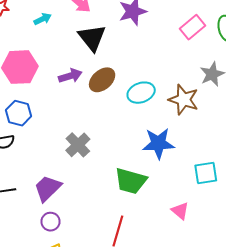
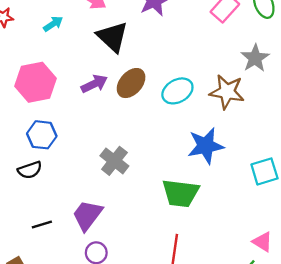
pink triangle: (180, 211) -> (262, 242), moved

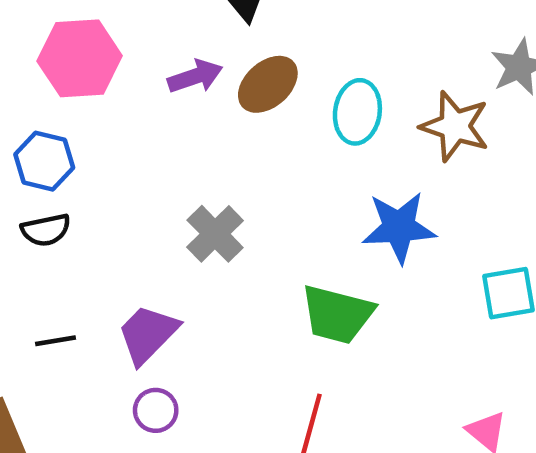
cyan ellipse: (177, 91) -> (357, 112), turned -60
blue hexagon: (42, 135) -> (44, 161), moved

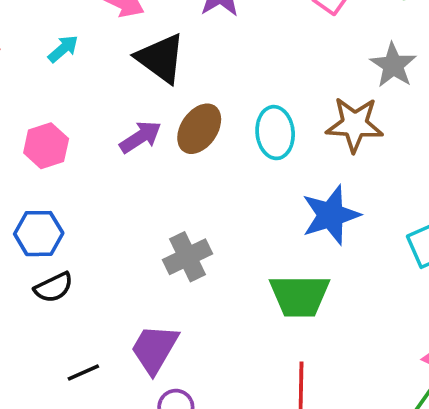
pink hexagon: (80, 58) -> (46, 146), size x0.7
gray cross: (215, 234) -> (187, 257), turned 33

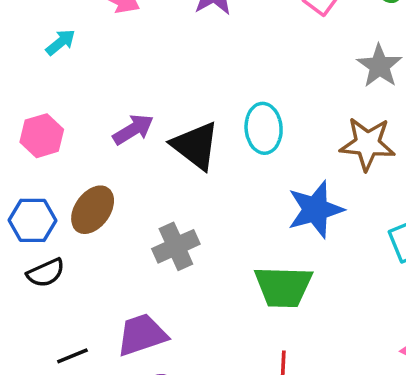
black triangle: (161, 58) -> (195, 146), moved
brown star: (355, 124) -> (367, 144), moved
brown ellipse: (199, 129) -> (93, 210), moved
purple trapezoid: (155, 349) -> (142, 335), turned 40

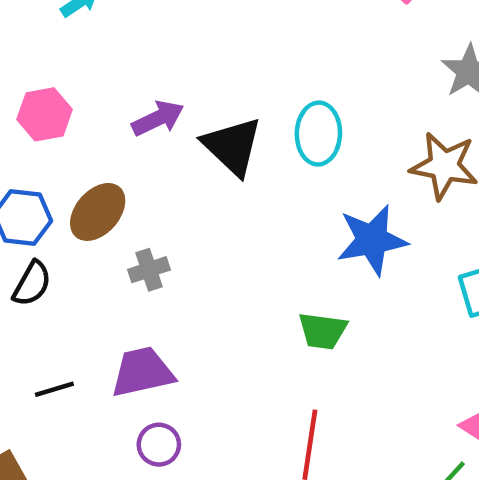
gray cross: (176, 246) -> (149, 270), moved, size x0.7
black semicircle: (46, 273) -> (32, 284), turned -42
green trapezoid: (283, 287) -> (323, 331), size x0.7

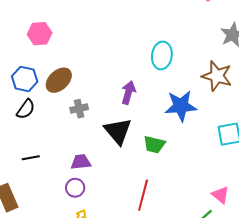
purple arrow: (158, 118) -> (128, 93), moved, turned -55
black triangle: (232, 146) -> (118, 131), moved
purple trapezoid: (142, 372) -> (81, 162), moved, size x0.7

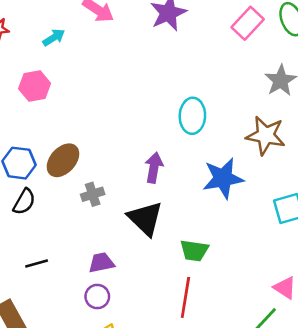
pink hexagon: (40, 34) -> (35, 86), moved
green trapezoid: (154, 144) -> (194, 251), moved

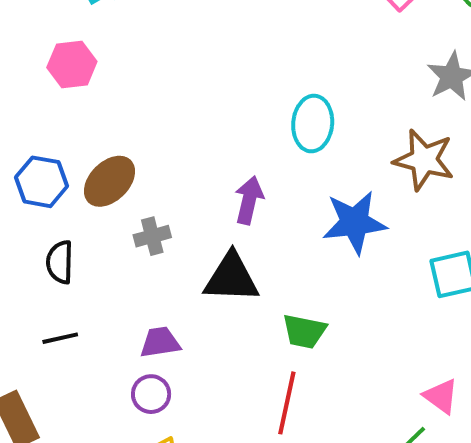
black semicircle: (24, 202) -> (60, 262), moved, turned 148
black triangle: (145, 218) -> (231, 278), turned -45

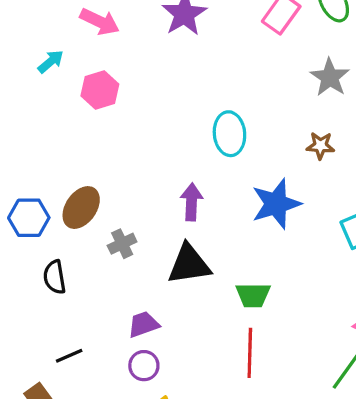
pink hexagon: (72, 64) -> (100, 90), moved
brown star: (424, 160) -> (320, 146), size x0.6
black line: (60, 338) -> (69, 356), moved

